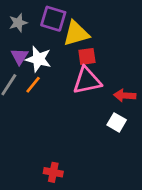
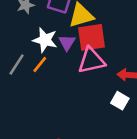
purple triangle: (20, 56) -> (67, 43), moved
red square: (87, 56) -> (91, 37), size x1.6

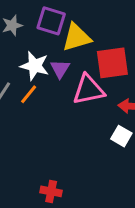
red square: (91, 37) -> (112, 63), moved

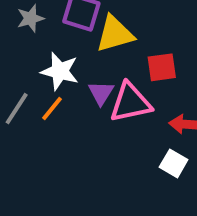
red square: (112, 63) -> (162, 67), size x0.7
purple triangle: (60, 69) -> (101, 93), moved

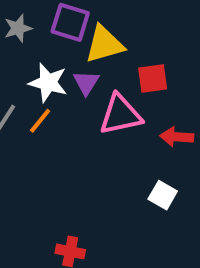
purple triangle: (101, 93) -> (86, 83), moved
white square: (174, 163) -> (163, 195), moved

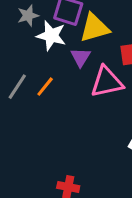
white star: (48, 83) -> (51, 36), moved

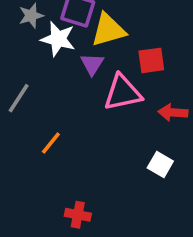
orange line: (45, 87) -> (51, 143), moved

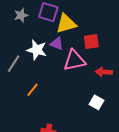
white star: (58, 39) -> (37, 50), moved
purple triangle: (92, 64) -> (57, 44), turned -40

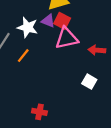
red square: (91, 42) -> (62, 21), moved, turned 35
orange line: (33, 90) -> (23, 56), moved

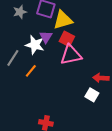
purple triangle: (48, 21) -> (46, 37), moved, turned 40
red arrow: (97, 50) -> (101, 78), moved

